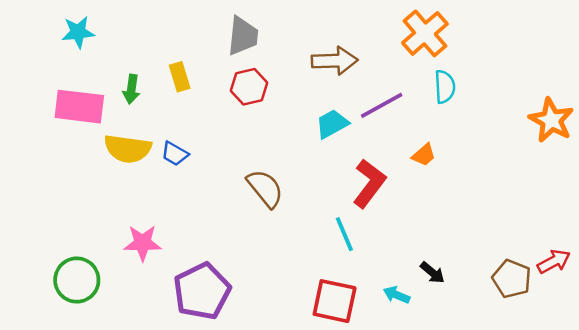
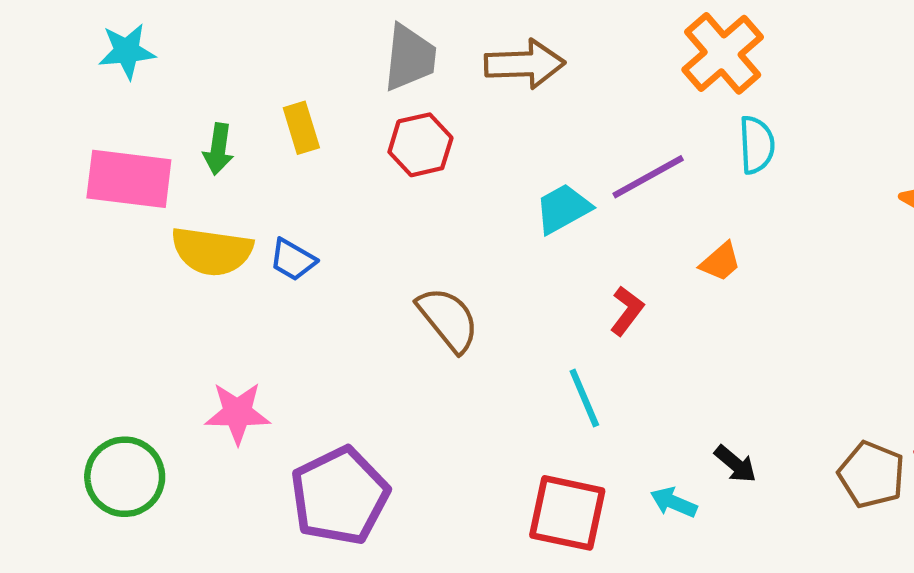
brown arrow: (335, 61) -> (525, 64), moved
red L-shape: (369, 183) -> (627, 311), size x0.6

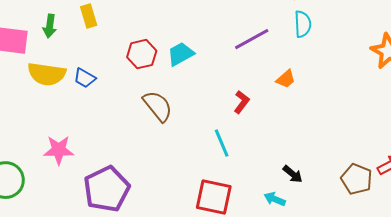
red hexagon: (420, 145) -> (142, 54), moved
cyan trapezoid: (563, 209) -> (181, 54), moved
cyan arrow: (674, 502) -> (275, 199), moved

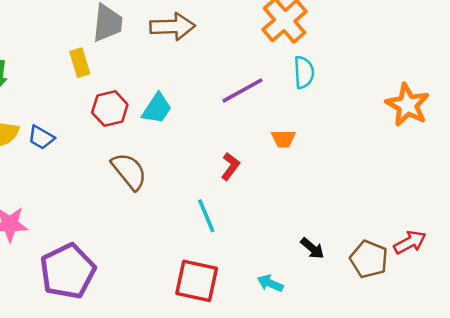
yellow rectangle: (89, 16) -> (80, 63), moved
cyan trapezoid: (181, 54) -> (157, 108), turned 152
orange trapezoid: (286, 79) -> (283, 139), turned 40
black arrow: (293, 174) -> (312, 248), moved

